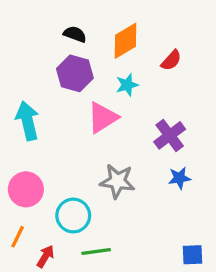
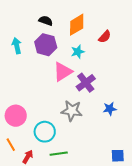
cyan arrow: (28, 121) -> (17, 46), moved, size x0.7
purple cross: (170, 135) -> (86, 83), moved
orange line: (18, 237) -> (11, 145), turned -56

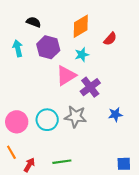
black semicircle: (46, 21) -> (34, 22), moved
cyan circle: (45, 132) -> (47, 120), moved

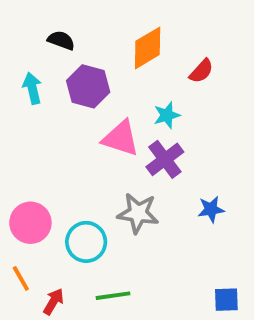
cyan star: (82, 55) -> (167, 115), moved
pink triangle: (66, 76) -> (121, 138), turned 50
cyan circle: (47, 120) -> (86, 242), moved

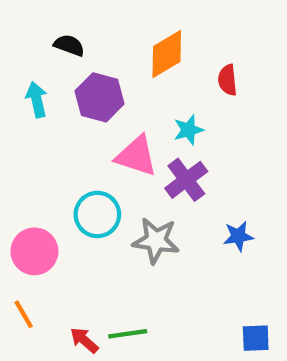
red semicircle: (201, 71) -> (227, 80), turned 132
cyan circle: (86, 242) -> (97, 214), moved
red arrow: (53, 301) -> (84, 340), moved, turned -80

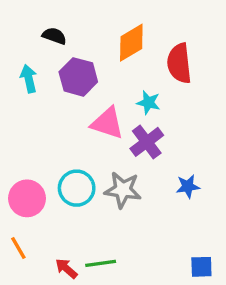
red semicircle: (227, 80) -> (179, 63), size x1.6
cyan star: (188, 130) -> (148, 103), turned 30
cyan circle: (97, 214) -> (77, 188), moved

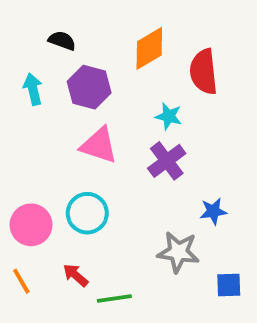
pink triangle: (107, 123) -> (99, 145), moved
gray star: (123, 190) -> (178, 252), moved
blue square: (201, 267) -> (229, 285), moved
red arrow: (66, 269) -> (76, 275), moved

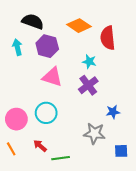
black semicircle: (62, 41) -> (33, 21), size x1.5
orange diamond: (149, 48) -> (79, 26), turned 65

